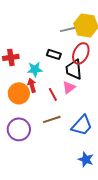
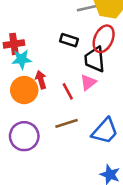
cyan star: (35, 69) -> (22, 59), moved

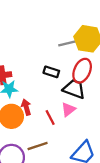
black trapezoid: (95, 59) -> (74, 89), turned 115
brown line: (66, 123) -> (38, 146), moved

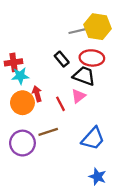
red ellipse: (82, 71) -> (92, 58), turned 70
black rectangle: (51, 72) -> (62, 59), turned 32

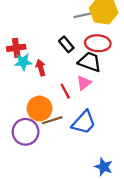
red arrow: (37, 94) -> (41, 68), moved
orange circle: (22, 103) -> (40, 108), moved
blue trapezoid: (93, 139) -> (84, 122), moved

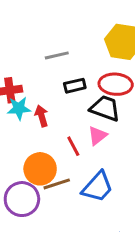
gray line: (83, 15) -> (57, 55), moved
black rectangle: (66, 44) -> (75, 86), turned -63

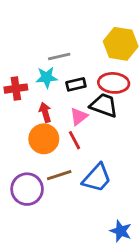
cyan star: (19, 108) -> (47, 77), moved
pink triangle: (98, 136) -> (79, 116), moved
orange circle: (40, 169) -> (44, 139), moved

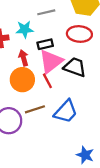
gray line: (59, 56) -> (46, 12), moved
black rectangle: (76, 84) -> (45, 44), moved
black trapezoid: (104, 105) -> (75, 67), moved
pink triangle: (79, 116) -> (51, 61), size x1.6

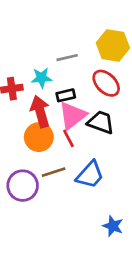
red ellipse: (79, 34) -> (106, 83), turned 40
red arrow: (23, 58) -> (40, 111), size x1.6

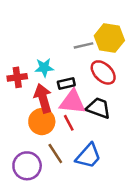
gray line: (67, 58) -> (84, 45), moved
pink triangle: (72, 116) -> (72, 102), turned 44
brown line: (54, 172) -> (55, 154), turned 75

